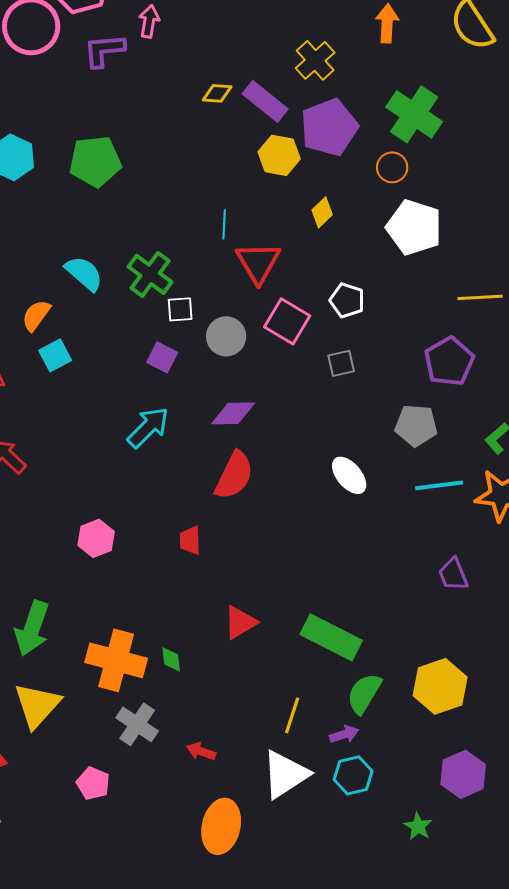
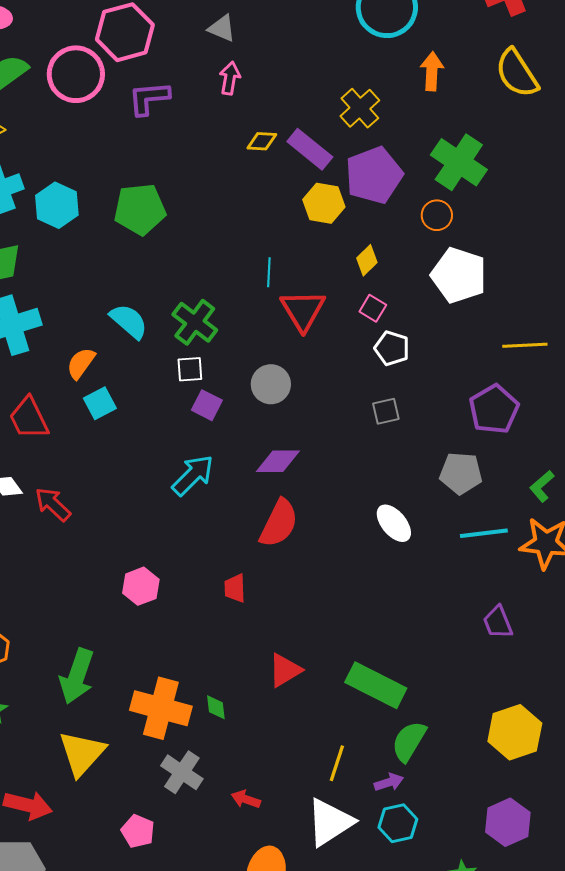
pink arrow: (149, 21) -> (230, 78), moved
white square: (180, 309) -> (190, 369), moved
pink square: (287, 321) -> (373, 308), moved, size x0.6
yellow hexagon: (440, 686) -> (515, 732), moved

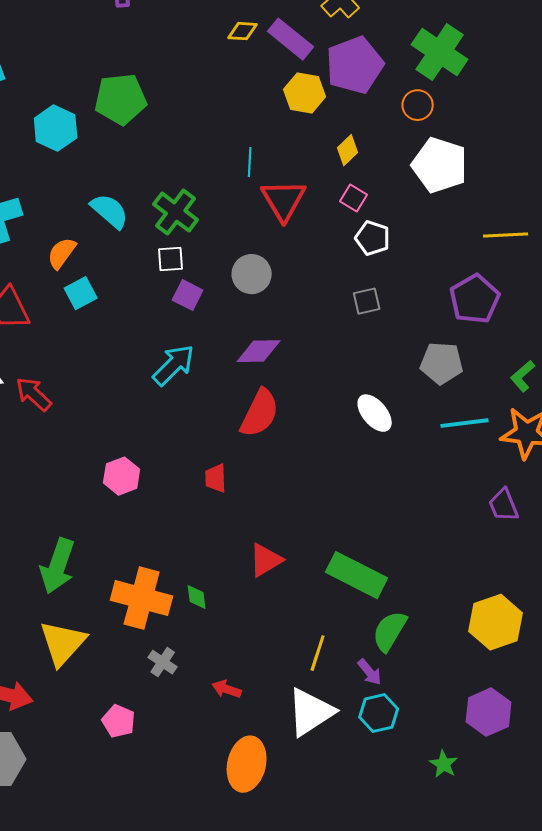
cyan hexagon: (57, 205) -> (56, 128), moved
purple trapezoid: (498, 622) -> (504, 505), moved
gray cross: (182, 772) -> (163, 662), size x0.7
purple arrow: (389, 782) -> (370, 672), turned 68

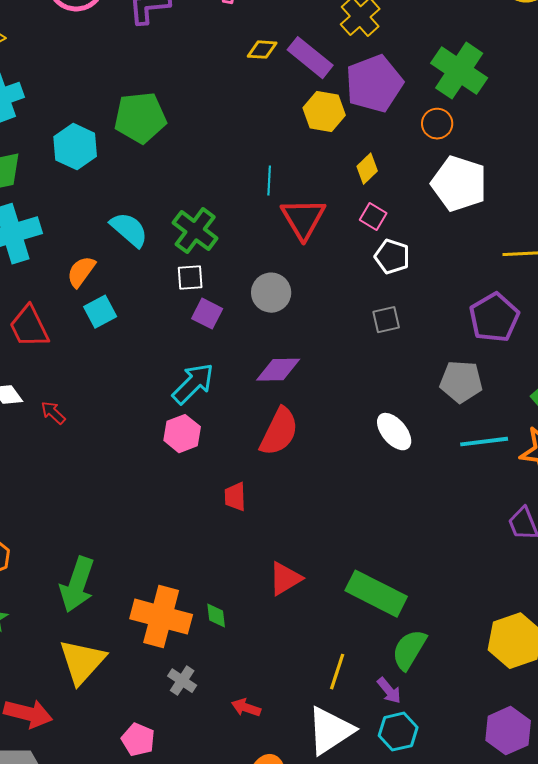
red arrow: (34, 394) -> (53, 413), size x0.7
pink hexagon: (122, 476) -> (182, 434), moved

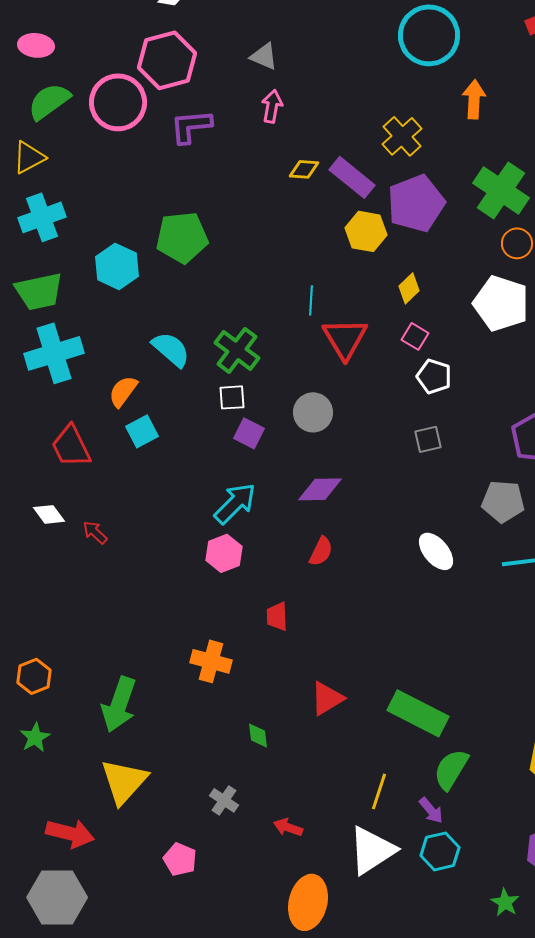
orange circle: (437, 124) -> (517, 243), moved
red semicircle: (279, 432) -> (321, 551), size x0.6
orange cross: (161, 617) -> (211, 661), moved, size x0.7

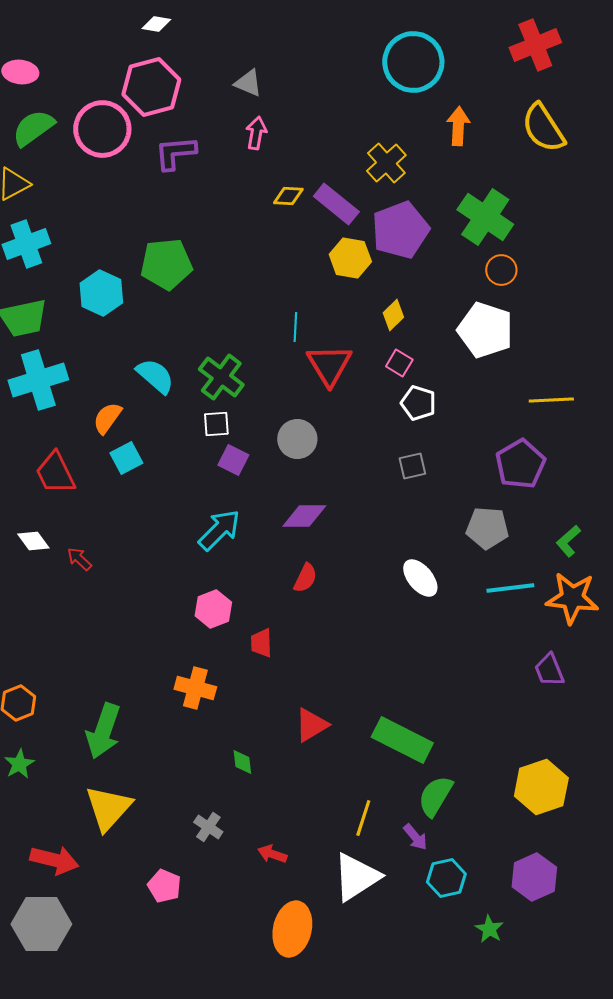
pink hexagon: (224, 553) -> (213, 609), moved
cyan hexagon: (440, 851) -> (446, 878), moved

